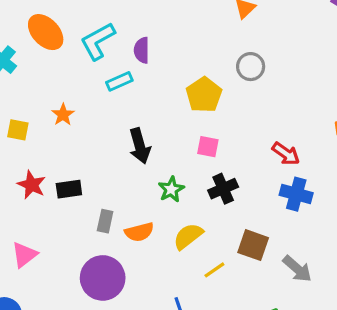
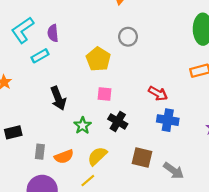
black cross: (223, 189) -> (118, 121), turned -30
yellow line: (214, 270) -> (88, 181), moved

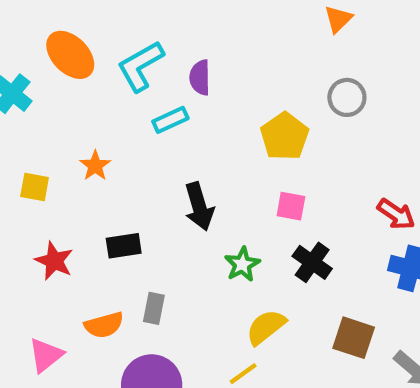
black rectangle: (13, 132) -> (124, 246), moved
orange semicircle: (64, 157) -> (104, 325), moved

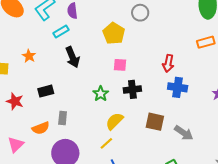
black arrow: (199, 207) -> (73, 57), moved
red arrow: (396, 214) -> (168, 63), turned 72
black cross: (312, 262) -> (132, 89), turned -36

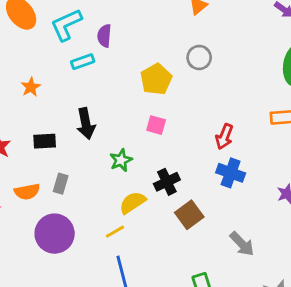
black arrow: (73, 57) -> (86, 124), moved
black cross: (132, 89) -> (167, 182), moved, turned -30
brown square: (155, 122) -> (189, 215), turned 30
gray arrow: (184, 133) -> (242, 244), moved

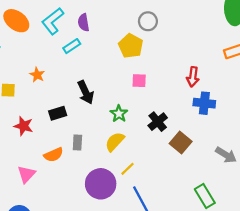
gray circle: (199, 57) -> (148, 21), moved
yellow semicircle: (133, 203) -> (115, 142), moved
purple circle: (55, 234) -> (101, 184), moved

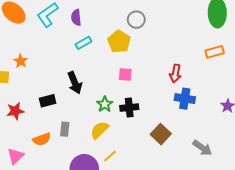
cyan rectangle: (72, 46) -> (84, 43), moved
orange star: (37, 75) -> (21, 61), moved
black cross: (158, 122) -> (129, 108), moved, turned 30
red star: (24, 126) -> (15, 111), turned -30

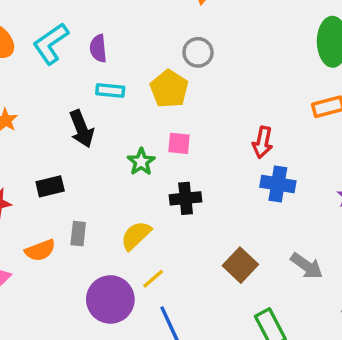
cyan rectangle: (84, 43) -> (110, 91), turned 35
black arrow: (75, 83) -> (82, 129), moved
green star: (105, 104) -> (141, 162), moved
brown square: (161, 134) -> (240, 265), moved

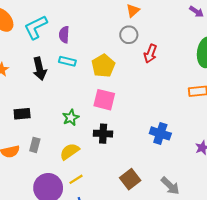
gray circle: (198, 52) -> (129, 35), moved
black arrow: (82, 129) -> (40, 69), moved
red arrow: (263, 142) -> (150, 54), moved
pink square: (179, 143) -> (104, 100), size x1.5
green star: (141, 162) -> (71, 118), moved

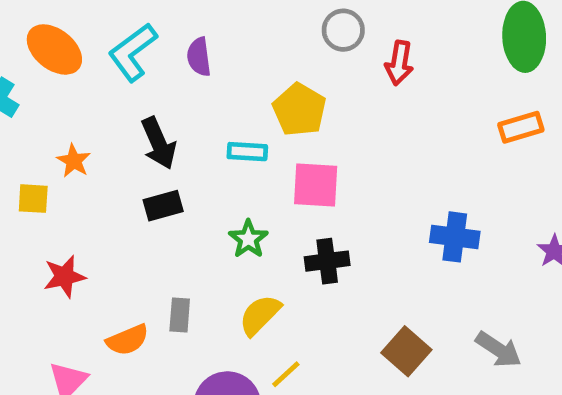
cyan rectangle: (67, 61) -> (247, 152), moved
black rectangle: (22, 114) -> (163, 206), moved

